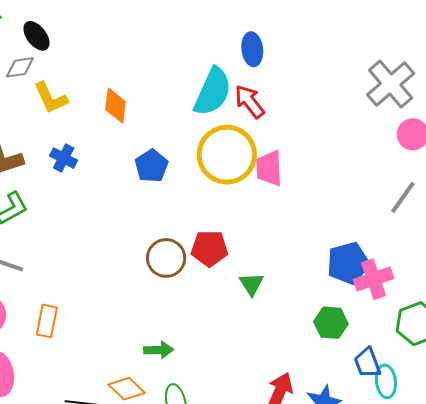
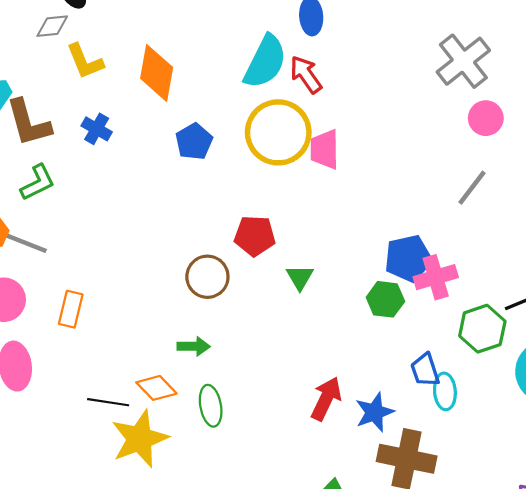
orange diamond: (115, 106) -> (157, 73), size x1.4
brown circle: (166, 258) -> (207, 277), moved
green hexagon: (331, 323) -> (385, 299), moved

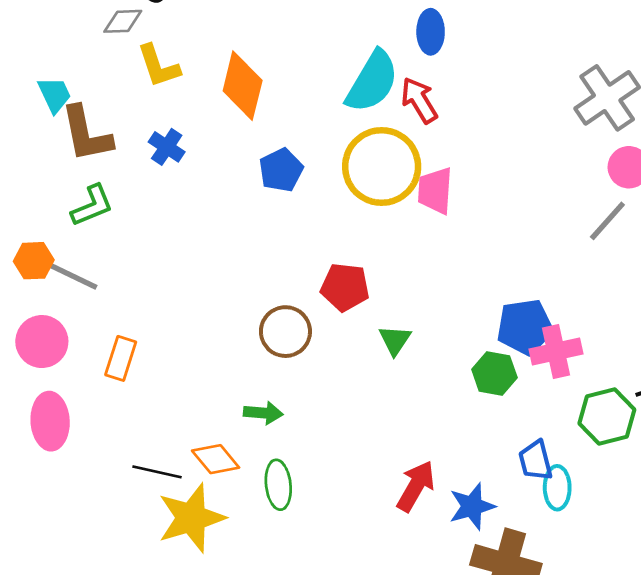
gray line: (472, 188) -> (607, 221), moved

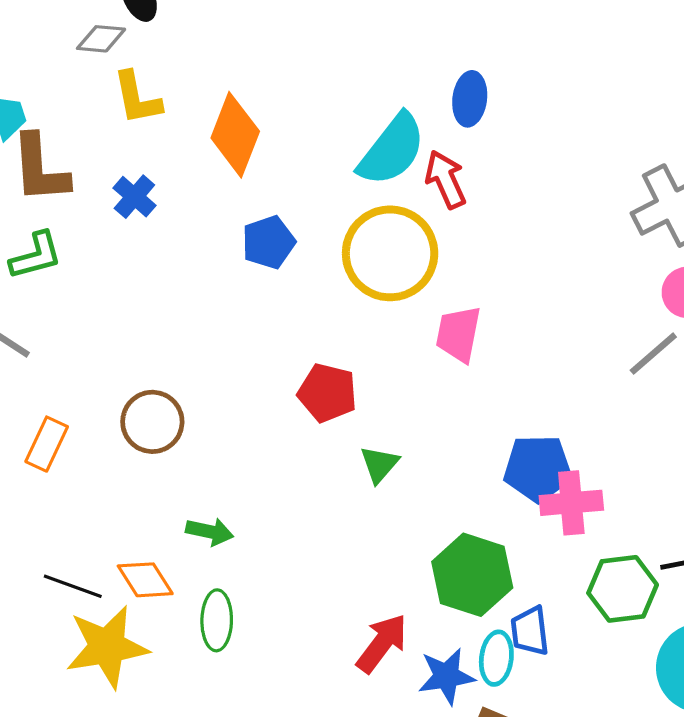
pink trapezoid: (435, 191) -> (458, 334), moved
brown circle: (285, 332) -> (152, 422), moved
green hexagon: (494, 373) -> (472, 575), moved, size x1.5
cyan ellipse: (557, 488) -> (496, 658), moved

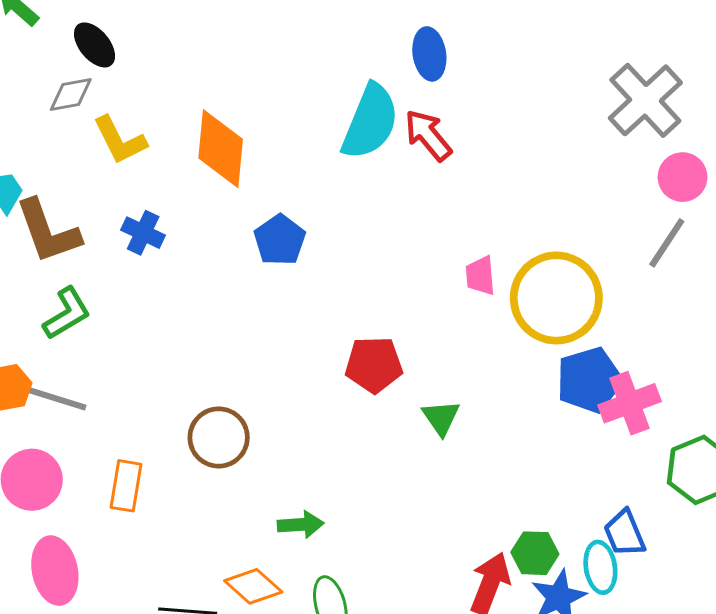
yellow circle: (390, 253) -> (556, 298), moved
pink trapezoid: (458, 334) -> (480, 276), size x0.7
green hexagon: (472, 575) -> (535, 553), moved, size x0.6

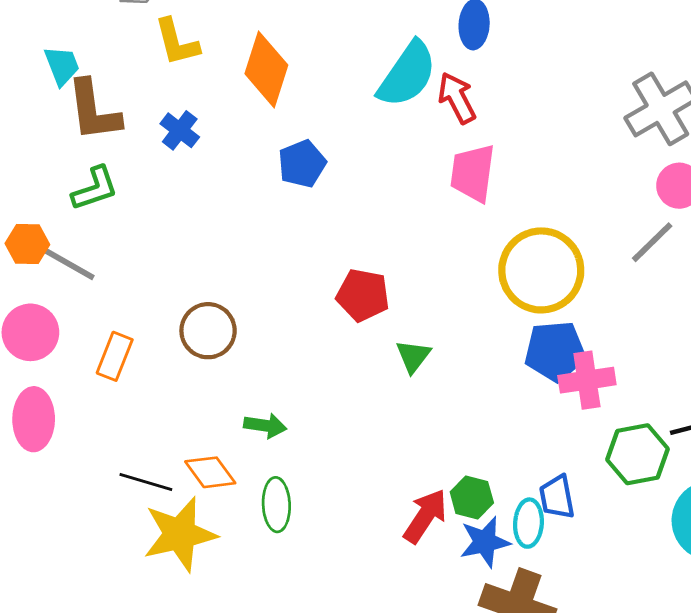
pink trapezoid: (480, 276) -> (473, 173), moved, size x1.6

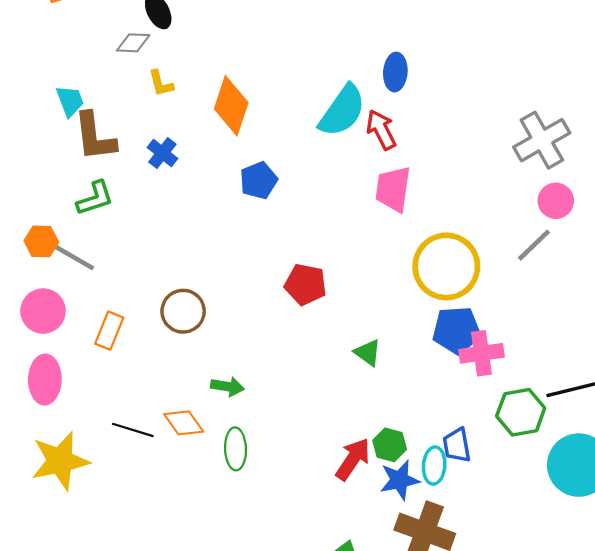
yellow L-shape: (177, 42) -> (161, 83), size x0.7
green triangle: (413, 356) -> (368, 353), moved, turned -32
yellow star: (180, 534) -> (60, 461), moved

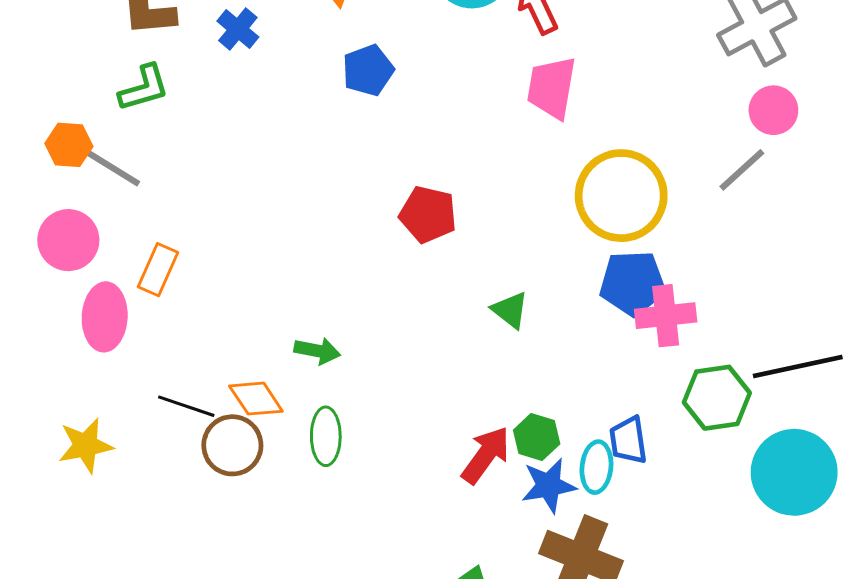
brown circle: (183, 311) -> (232, 445), moved
pink ellipse: (45, 380) -> (105, 317), moved
yellow star: (60, 461) -> (86, 446), size x0.7

